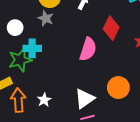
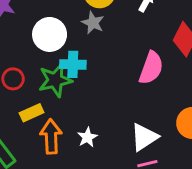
white circle: (15, 28) -> (50, 34), size x1.5

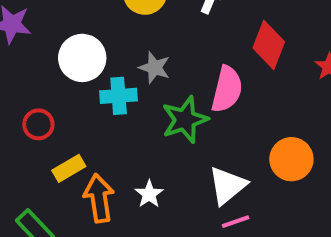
gray star: (93, 23) -> (155, 68), moved
green star: (55, 80) -> (185, 120), moved

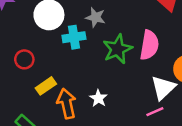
pink semicircle: (227, 89) -> (149, 45), moved
white triangle: (227, 186) -> (163, 88), moved

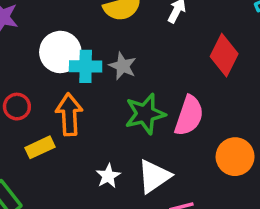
cyan cross: (74, 37) -> (86, 66), moved
white triangle: (163, 88) -> (154, 176), moved
orange arrow: (67, 104) -> (69, 114), moved

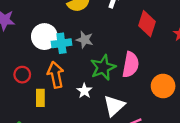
yellow rectangle: (40, 147) -> (40, 98), turned -56
white star: (108, 176) -> (84, 91), moved

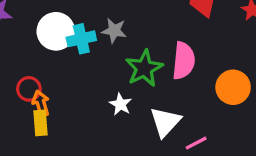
orange arrow: (56, 75) -> (41, 103), moved, size x0.7
yellow rectangle: (40, 98) -> (41, 123), moved

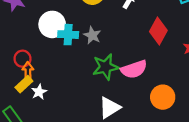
pink semicircle: (184, 61) -> (134, 69), turned 50
white star: (120, 104) -> (39, 92), moved
yellow rectangle: (41, 123) -> (24, 84), turned 36

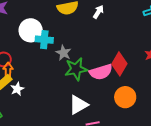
red diamond: (158, 31) -> (119, 64), moved
gray star: (92, 35) -> (63, 53), moved

